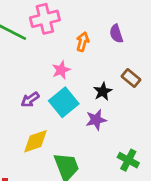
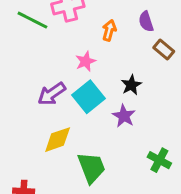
brown rectangle: (131, 78) -> (164, 50), moved
purple arrow: (30, 100) -> (52, 94), size x1.4
purple star: (96, 120) -> (124, 116), turned -30

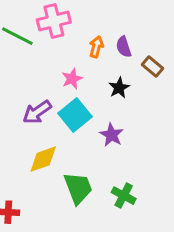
purple semicircle: (146, 22) -> (124, 47), moved
black star: (131, 85) -> (119, 88), moved
green cross: (159, 160) -> (124, 196), moved

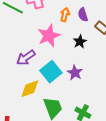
pink star: (72, 79) -> (49, 36), size x1.6
cyan square: (75, 115) -> (51, 72), moved

